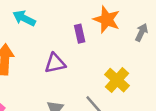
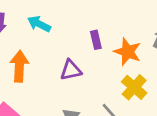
orange star: (107, 20) -> (128, 52), moved

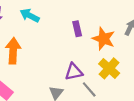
purple triangle: (71, 70) -> (74, 72), moved

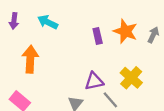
orange star: (104, 39) -> (125, 31), moved

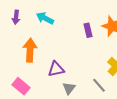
purple triangle: (94, 81) -> (56, 69), moved

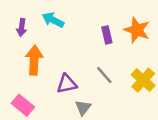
purple arrow: (16, 17) -> (22, 27), moved
gray line: (99, 85) -> (104, 75), moved

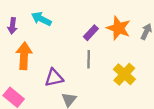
purple rectangle: (107, 35) -> (91, 33), turned 56
gray line: (104, 75) -> (89, 59), moved, turned 42

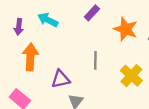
purple rectangle: (91, 33) -> (92, 13), moved

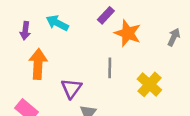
orange star: (126, 29) -> (128, 33), moved
purple triangle: (61, 79) -> (71, 88), turned -42

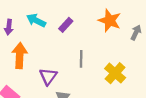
purple rectangle: (106, 15) -> (66, 25), moved
orange star: (128, 33) -> (110, 20), moved

